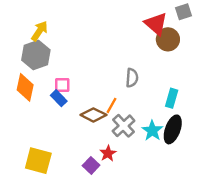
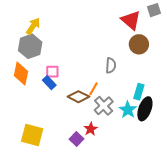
brown circle: (168, 39) -> (139, 44), moved
cyan rectangle: (172, 98) -> (139, 92), moved

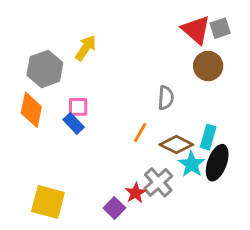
gray square: (154, 10) -> (220, 28), moved
yellow arrow: (33, 26) -> (86, 48), moved
brown diamond: (78, 97) -> (176, 145), moved
gray cross: (104, 106) -> (158, 182), moved

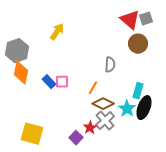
gray hexagon: (45, 69) -> (17, 51), moved
pink square: (78, 107) -> (62, 82), moved
brown diamond: (176, 145) -> (103, 104), moved

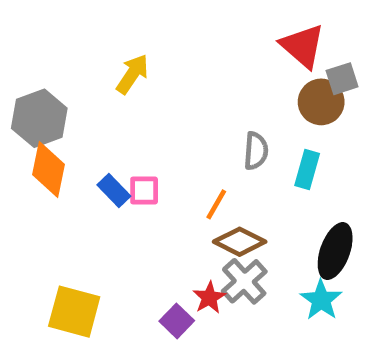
gray square: (146, 19) -> (342, 79), moved
cyan rectangle: (138, 91) -> (307, 170), moved
cyan star: (127, 109) -> (321, 300), moved

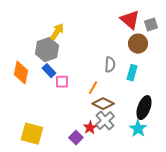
gray square: (342, 79) -> (151, 25), moved
gray hexagon: (39, 118) -> (47, 50), moved
blue rectangle: (114, 190) -> (49, 71), moved

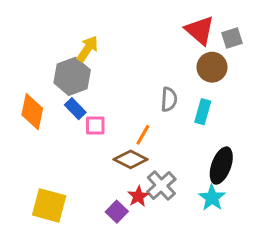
brown diamond: (103, 104) -> (131, 159), moved

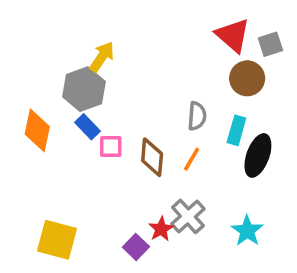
orange line: (143, 135) -> (192, 159), moved
brown diamond: (131, 159) -> (152, 157), moved, turned 68
black ellipse: (221, 166) -> (258, 155), moved

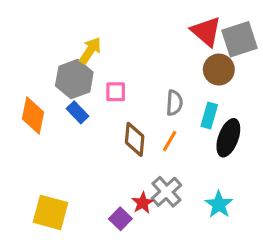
gray square: (270, 44) -> (239, 39), size x1.6
pink square: (111, 146) -> (116, 92), moved

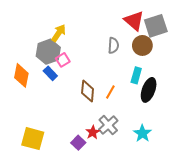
pink square: (116, 92) -> (63, 60), moved, turned -32
gray semicircle: (174, 103) -> (113, 45), moved

